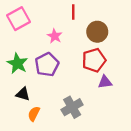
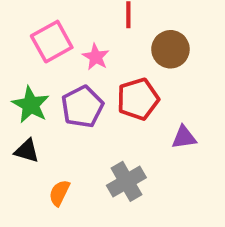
pink square: (19, 19) -> (52, 42), moved
red pentagon: (94, 60) -> (138, 99), moved
black triangle: (23, 94) -> (27, 151), moved

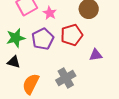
green star: (31, 105) -> (16, 38), turned 30
orange semicircle: (59, 193) -> (31, 84), size x1.5

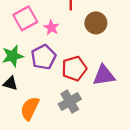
red pentagon: (72, 35) -> (74, 69), moved
purple triangle: (96, 55) -> (104, 75), size x1.5

